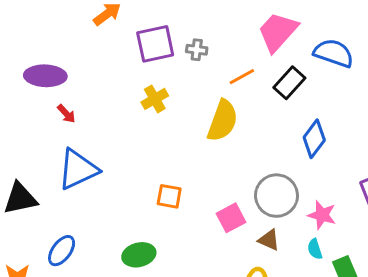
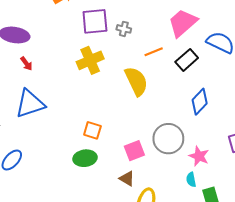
yellow cross: (155, 99) -> (90, 60), size x1.4
yellow semicircle: (222, 121) -> (136, 81), turned -52
brown triangle: (269, 240) -> (127, 178), moved
green ellipse: (139, 255) -> (85, 158), moved

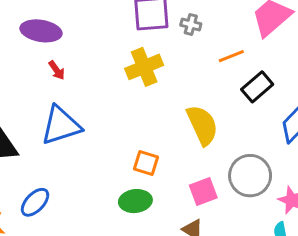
black rectangle: (187, 60) -> (257, 87), moved
yellow semicircle: (136, 81) -> (202, 125), moved

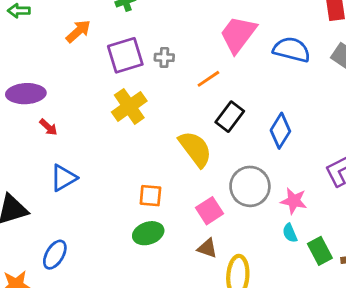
black rectangle: (257, 87) -> (230, 117), moved
blue triangle: (61, 125) -> (63, 178), size x0.7

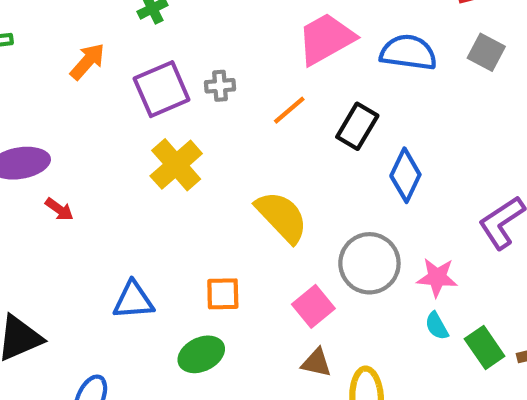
pink trapezoid: (238, 34) -> (326, 39), turned 30
black rectangle: (230, 117) -> (357, 126), moved
blue triangle: (63, 178) -> (133, 300), moved, turned 32
green ellipse: (148, 233) -> (201, 354), moved

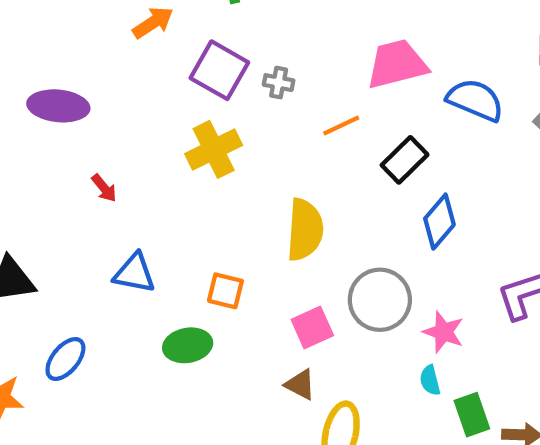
purple square: (162, 89) -> (219, 70), turned 38
red arrow: (59, 209) -> (104, 188), moved
yellow semicircle: (282, 217) -> (305, 230), turned 32

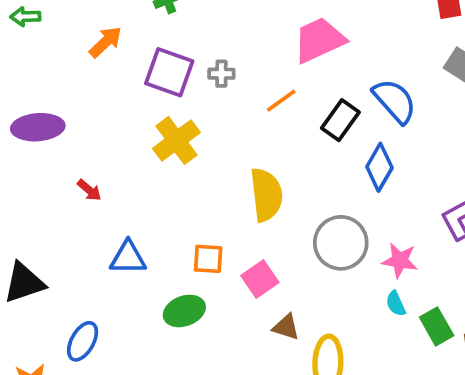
blue semicircle: (475, 100) -> (395, 101), moved, turned 36
pink square: (312, 328) -> (260, 279), moved

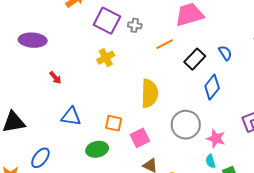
blue semicircle: (395, 101) -> (225, 53), size x0.6
yellow cross: (176, 140) -> (106, 58), size x0.7

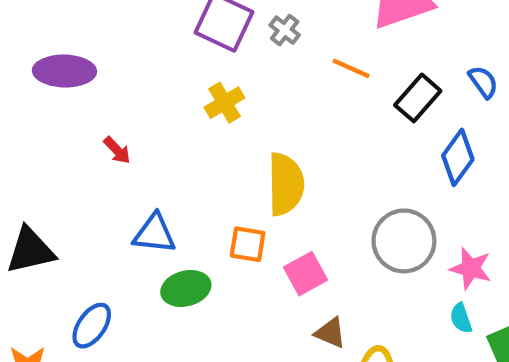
gray cross: (135, 25) -> (285, 30), turned 32
orange line: (165, 44) -> (351, 68), turned 54
yellow semicircle: (150, 93) -> (286, 184), moved
green ellipse: (97, 149) -> (186, 288), moved

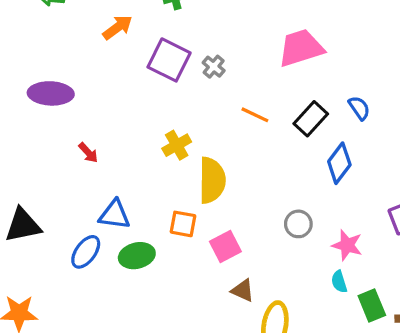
orange line: (351, 68) -> (255, 115), moved
yellow cross: (224, 103) -> (177, 145), moved
gray circle: (404, 241) -> (298, 224), size x0.6
blue ellipse: (92, 326) -> (86, 252), moved

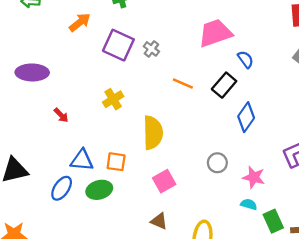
blue semicircle: (359, 108) -> (246, 59), moved
yellow cross: (177, 145) -> (113, 99), moved
orange square: (183, 224) -> (116, 162), moved
cyan semicircle: (339, 282) -> (249, 204), turned 126
brown triangle: (243, 290) -> (159, 221), moved

